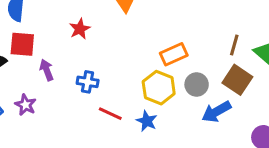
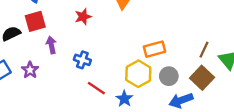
red square: (22, 44) -> (35, 21), turned -30

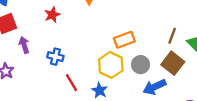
red line: (96, 88) -> (72, 83), turned 30

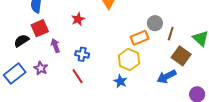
brown line: (172, 36) -> (171, 34), moved
gray circle: (141, 65) -> (155, 23), moved
red line: (72, 83) -> (78, 76), moved

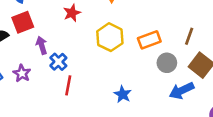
gray circle: (155, 23) -> (167, 63), moved
blue cross: (82, 54) -> (58, 62), moved, turned 32
yellow hexagon: (129, 60) -> (110, 37), moved
red line: (78, 76) -> (68, 85), turned 42

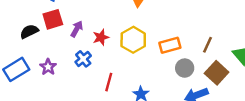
red star: (72, 13) -> (101, 37), moved
purple arrow: (42, 45) -> (77, 29), moved, turned 42
red line: (68, 85) -> (109, 82), moved

